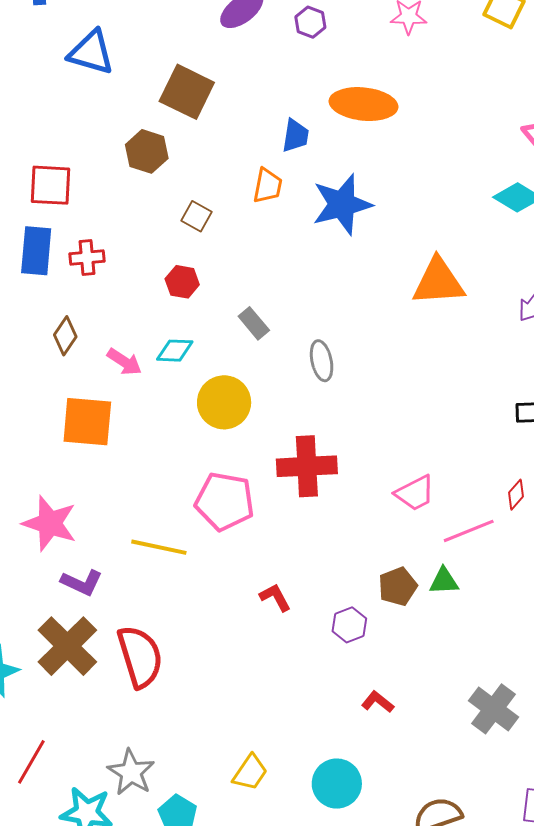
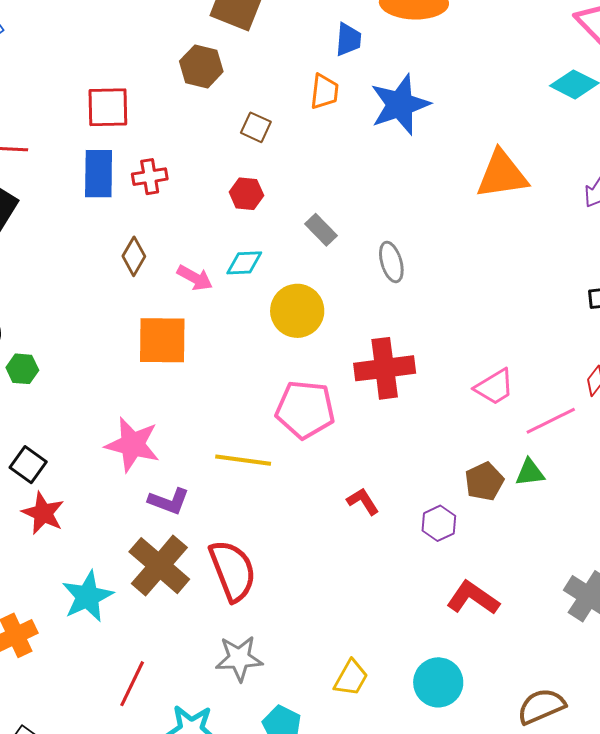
red L-shape: (378, 702) -> (473, 598), size x1.6
gray star: (131, 772) -> (239, 658), moved, turned -30

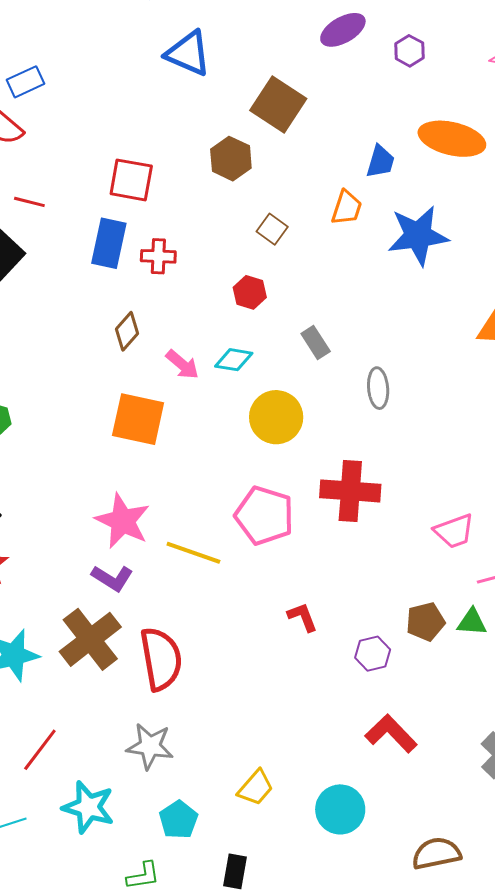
pink star: (132, 445) -> (123, 521), moved

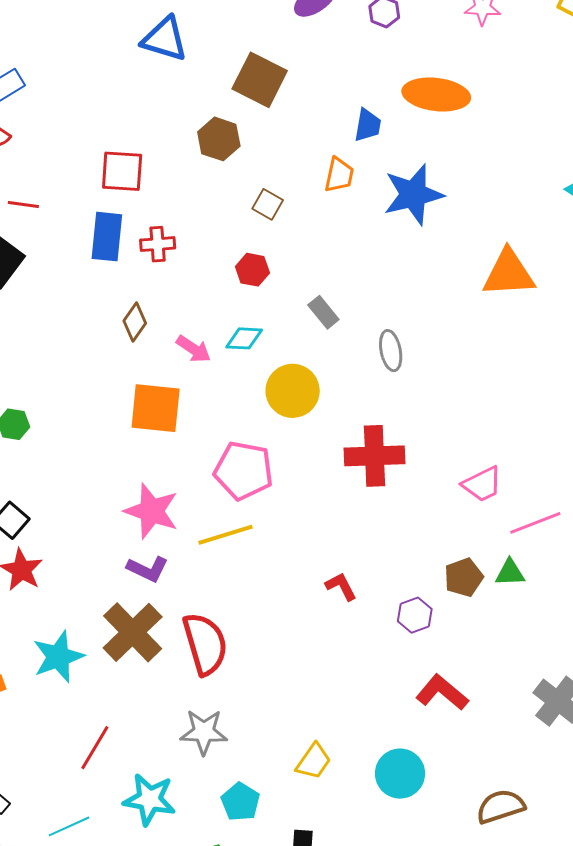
pink pentagon: (264, 516) -> (244, 471), moved
yellow line: (193, 553) -> (225, 535), turned -30

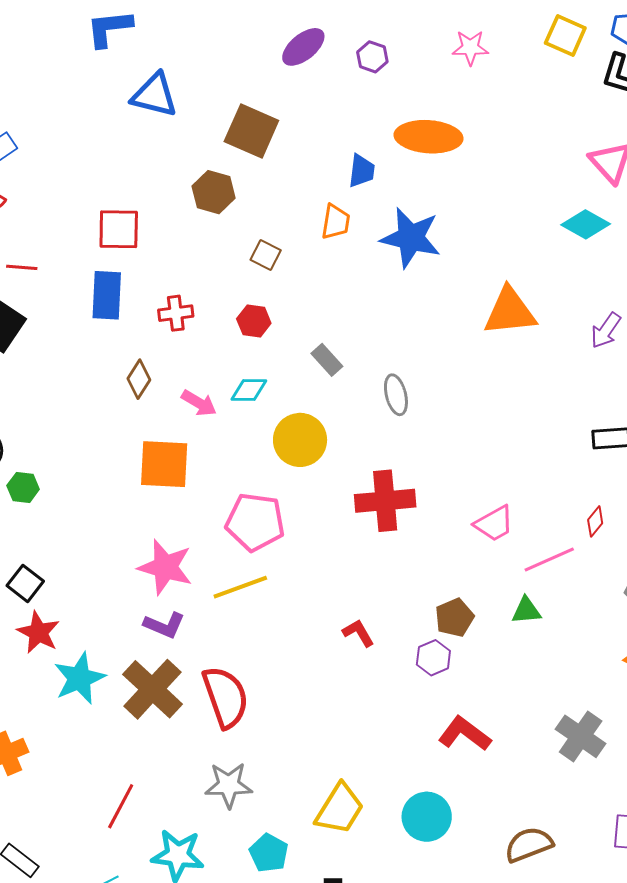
blue star: (413, 194) -> (411, 238), turned 30
red cross: (158, 244) -> (176, 313), moved
brown pentagon: (464, 577) -> (454, 618), moved
cyan star: (58, 657) -> (79, 678), moved
yellow trapezoid: (313, 761) -> (340, 809), size x1.4

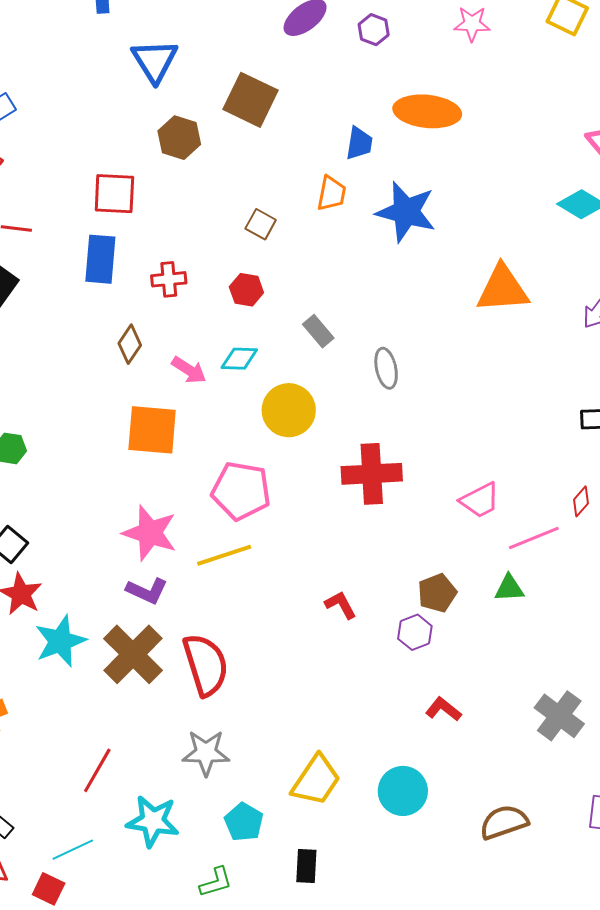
blue triangle: (154, 95) -> (155, 61), turned 42
brown hexagon: (214, 192) -> (179, 138), moved
red L-shape: (465, 734) -> (443, 709), size x0.7

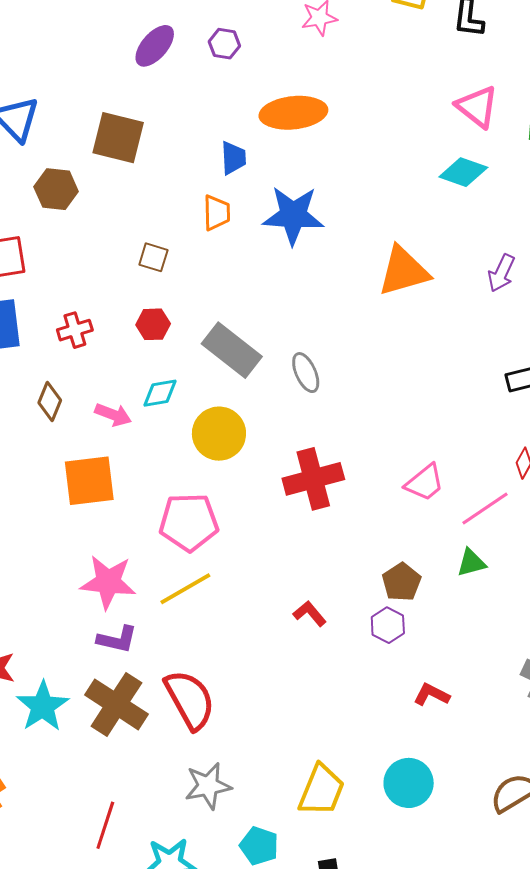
gray rectangle: (318, 331) -> (232, 350), size x1.8

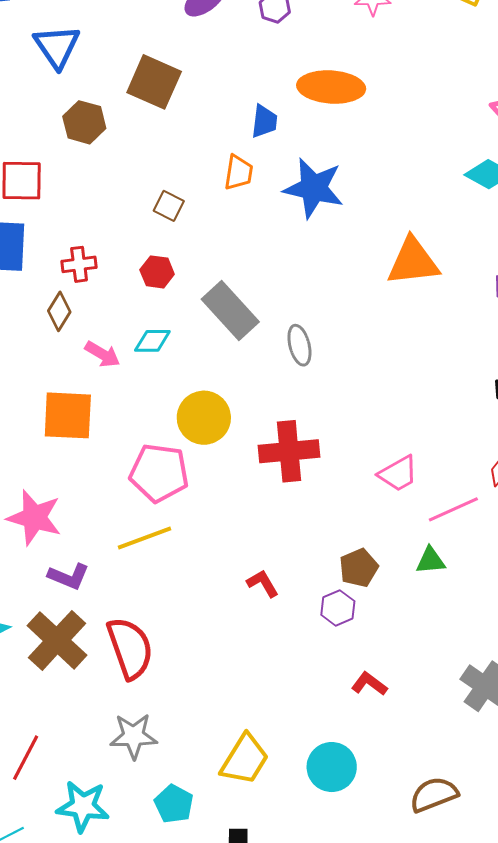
brown diamond: (50, 401) -> (59, 311), moved
yellow circle: (219, 434) -> (204, 418), moved
pink star: (108, 582) -> (34, 518), moved

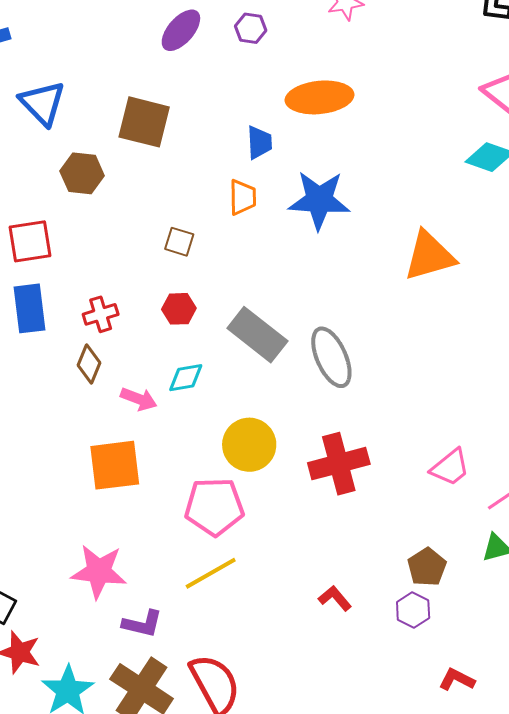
gray ellipse: (299, 345) -> (331, 357), size x1.5

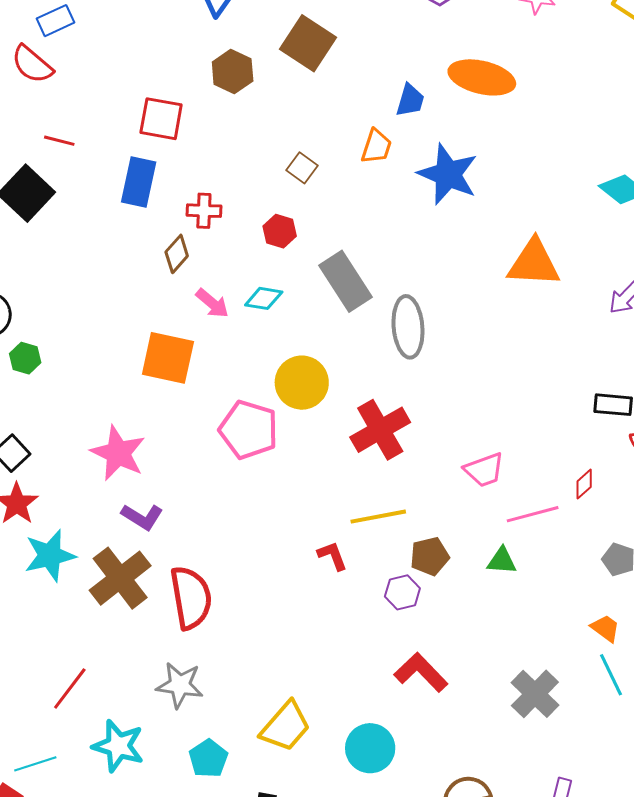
red cross: (339, 464) -> (380, 430), turned -34
yellow line: (211, 573) -> (378, 517), moved
red L-shape: (457, 680) -> (421, 672), size x1.5

